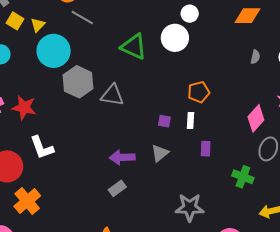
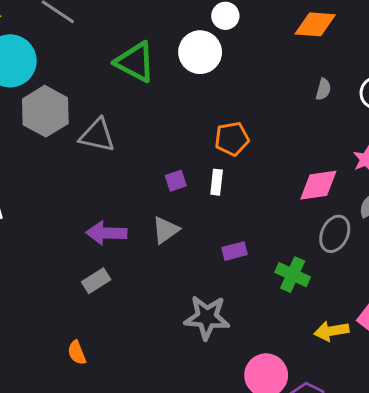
pink diamond: (256, 118) -> (318, 185), turned 36
purple square: (164, 121) -> (176, 181), turned -32
purple rectangle: (206, 149) -> (234, 251), moved, turned 70

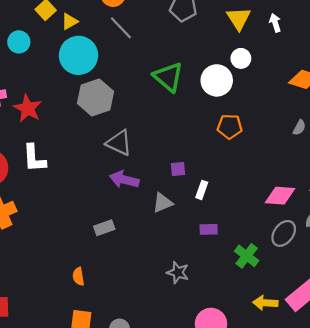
gray triangle: (97, 135) -> (119, 143), moved
orange pentagon: (232, 139) -> (230, 127), moved
white rectangle: (217, 182) -> (202, 190), moved
purple arrow: (106, 233) -> (124, 180), moved
gray star: (207, 317) -> (178, 272), size x0.7

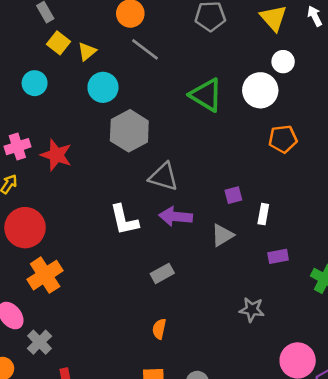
cyan circle: (78, 55) -> (103, 87), size x0.7
white L-shape: (34, 158) -> (124, 220), moved
orange semicircle: (78, 276) -> (159, 329), moved, turned 30

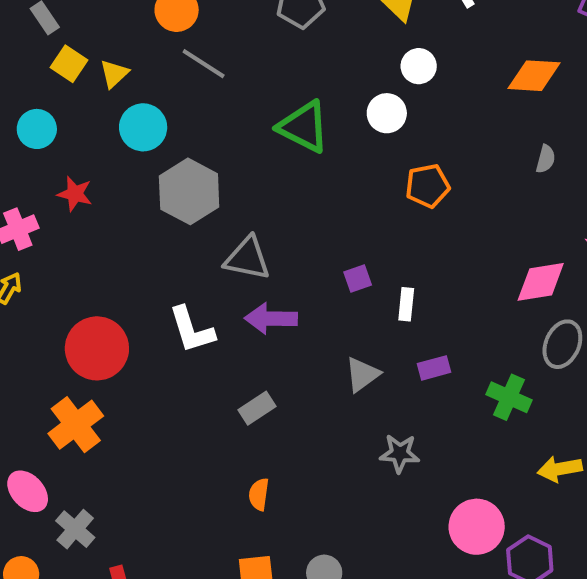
white circle: (260, 90) -> (387, 113), size x0.7
red star: (56, 155) -> (75, 194), moved, size x0.7
red circle: (25, 228) -> (97, 348), moved
gray triangle: (222, 235) -> (362, 374), moved

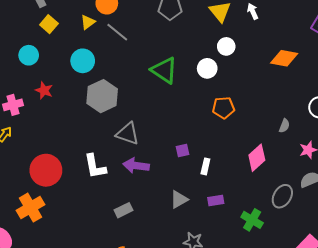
yellow triangle: (114, 74) -> (88, 22), moved
gray semicircle: (546, 159) -> (284, 126), moved
pink diamond: (541, 282) -> (257, 158), moved, turned -40

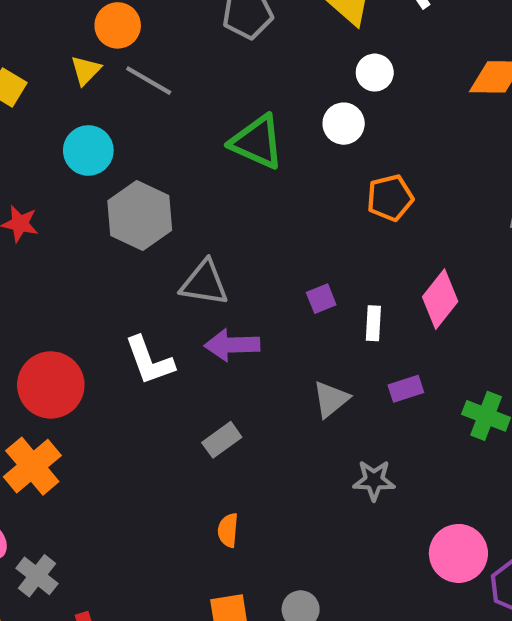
pink diamond: (257, 158) -> (440, 299), moved

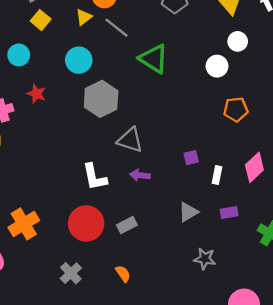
green triangle: (257, 142) -> (154, 59), moved
purple arrow: (232, 345) -> (140, 175), size x0.7
red circle: (51, 385) -> (86, 223), moved
orange semicircle: (228, 530) -> (123, 274), turned 132
gray cross: (37, 576) -> (71, 273), moved

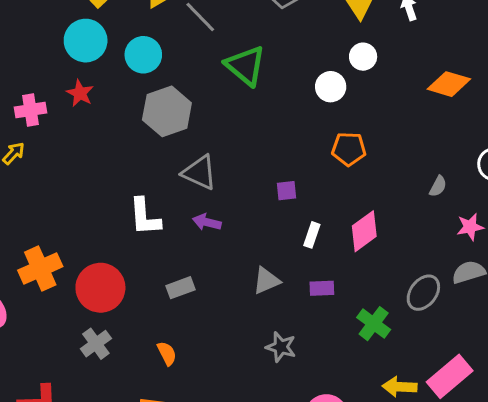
cyan circle: (19, 55) -> (86, 41), moved, size x1.4
purple square: (191, 158) -> (287, 191), moved
red circle: (86, 223) -> (100, 288), moved

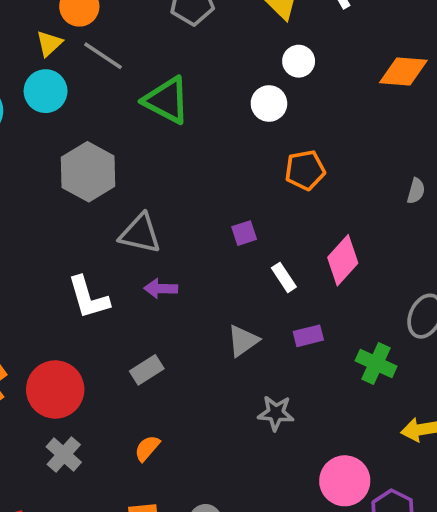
cyan circle: (143, 55) -> (46, 91), moved
white rectangle: (312, 235) -> (284, 277), turned -40
orange semicircle: (167, 353) -> (147, 448), turned -100

